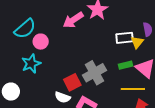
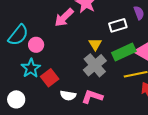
yellow triangle: (137, 42) -> (95, 44), moved
green rectangle: (126, 65) -> (124, 52), size x1.6
red square: (72, 82) -> (50, 78), moved

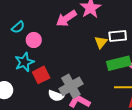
cyan semicircle: (18, 35) -> (18, 27), size x0.6
yellow triangle: (95, 44) -> (101, 42), moved
gray cross: (95, 65) -> (71, 86), moved

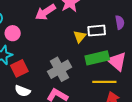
gray cross: (71, 86) -> (60, 69), moved
white semicircle: (56, 96) -> (23, 91), moved

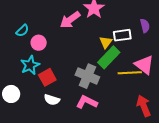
green rectangle: (97, 58) -> (109, 57), moved, turned -30
gray cross: (60, 69) -> (87, 76), turned -35
yellow line: (104, 82) -> (130, 73), moved

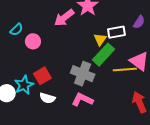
purple semicircle: (145, 26) -> (139, 22), turned 48
cyan star: (30, 65) -> (24, 85), moved

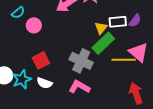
purple semicircle: (139, 22) -> (135, 21), moved
cyan star: (24, 85) -> (22, 79), moved

